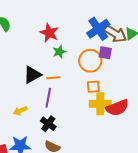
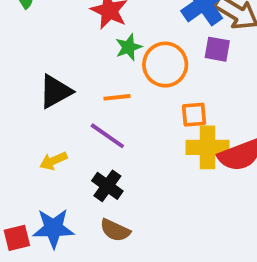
orange circle: (90, 61) -> (165, 65), moved
black triangle: (32, 75) -> (55, 92), moved
purple line: (48, 98) -> (107, 136), turned -66

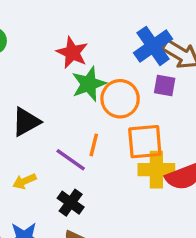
green star: (129, 47) -> (89, 84), size x1.5
orange line: (117, 97) -> (94, 145), moved, turned -70
orange square: (194, 115) -> (145, 142), size x1.6

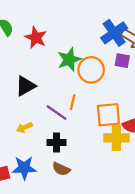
red star: (72, 53) -> (36, 38), moved
orange square: (145, 142) -> (108, 115), moved
yellow cross: (156, 170) -> (116, 138), moved
black cross: (71, 203) -> (57, 142), turned -36

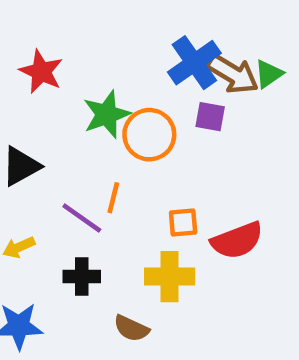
orange square: (108, 115) -> (183, 222), size x0.6
yellow cross: (116, 138) -> (170, 277), moved
brown semicircle: (61, 169) -> (131, 328), moved

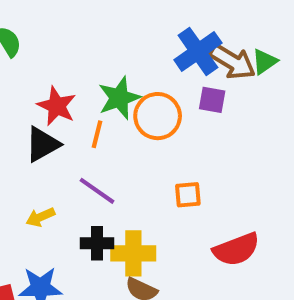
red star: (41, 72) -> (57, 106), moved
orange line: (113, 198) -> (97, 134), moved
red semicircle: (237, 241) -> (236, 249), moved
yellow cross: (170, 277) -> (133, 253), moved

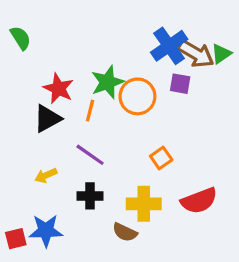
orange square: (188, 195) -> (161, 158), turned -30
yellow cross: (133, 253) -> (144, 204), moved

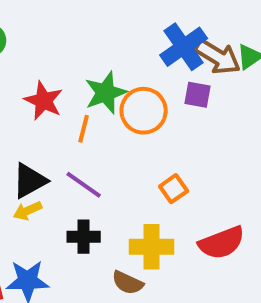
black triangle: (47, 119) -> (30, 181), moved

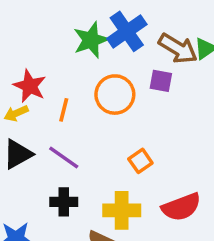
blue cross: (184, 47) -> (127, 31), moved
green star: (106, 93) -> (91, 40), moved
yellow arrow: (28, 211) -> (16, 113), moved

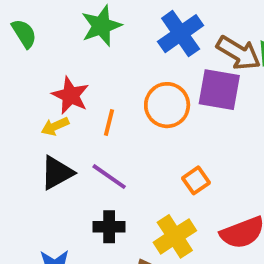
green star: (91, 40) -> (101, 26), moved
purple square: (161, 81) -> (219, 90), size x1.6
yellow cross: (122, 210) -> (175, 236), turned -33

